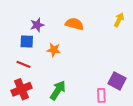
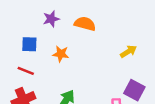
yellow arrow: (119, 20) -> (128, 51), moved, turned 32
purple star: (37, 25) -> (51, 19), moved

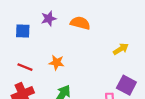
blue square: (29, 44) -> (23, 31), moved
orange star: (61, 54) -> (57, 63), moved

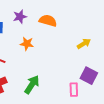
orange star: (57, 63) -> (27, 44), moved

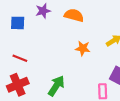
orange star: (27, 44) -> (83, 48), moved

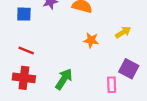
red cross: (18, 85) -> (24, 78), turned 30

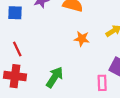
red line: (26, 51) -> (17, 49), turned 42

